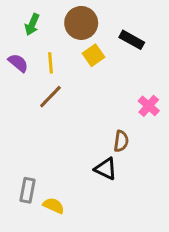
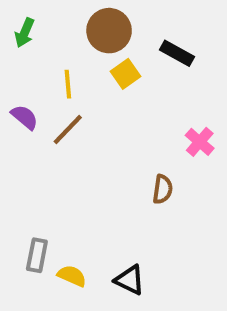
green arrow: (32, 24) -> (25, 33), moved
purple semicircle: (18, 63) -> (25, 117), moved
black triangle: (106, 169) -> (130, 280), moved

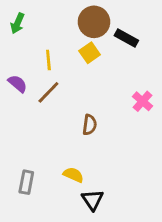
brown circle: (109, 31) -> (94, 22), moved
brown semicircle: (163, 189) -> (90, 125), moved
yellow semicircle: (72, 276) -> (73, 175), moved
black triangle: (130, 280) -> (93, 200), turned 30

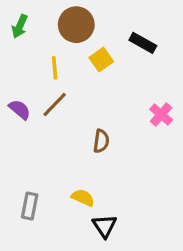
brown circle: (94, 22) -> (76, 25), moved
purple semicircle: (18, 84) -> (20, 109), moved

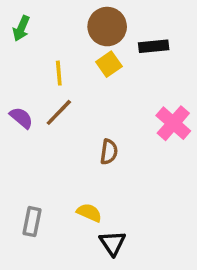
brown circle: (76, 25) -> (107, 27), moved
black rectangle: (143, 43) -> (154, 46), turned -35
pink cross: (161, 114) -> (173, 123), size x1.4

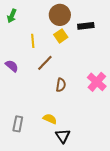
brown line: (59, 112) -> (45, 63), moved
pink cross: (173, 123) -> (97, 82), moved

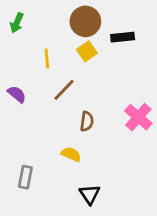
yellow semicircle: (50, 119) -> (71, 154), moved

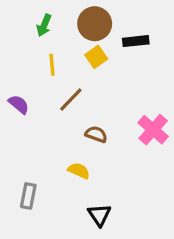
green arrow: (17, 23) -> (44, 25), moved
brown semicircle: (87, 121) -> (96, 134), turned -78

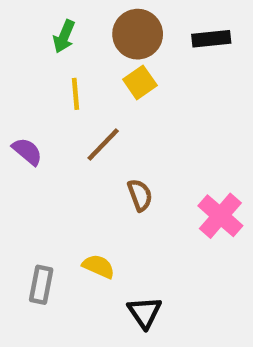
black rectangle: (136, 41) -> (211, 39), moved
pink cross: (153, 130) -> (220, 216), moved
brown semicircle: (96, 134) -> (140, 195), turned 50
yellow semicircle: (79, 171) -> (99, 266), moved

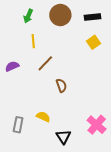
yellow square: (140, 82) -> (94, 42), moved
purple semicircle: (27, 151) -> (12, 66), turned -64
pink cross: (220, 216) -> (97, 125), moved

